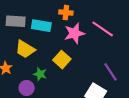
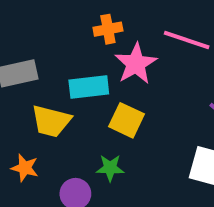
cyan rectangle: (41, 26) -> (89, 87), moved
green star: (40, 74) -> (110, 168), moved

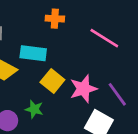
pink star: (136, 64) -> (83, 89), moved

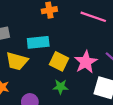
green star: (34, 109) -> (60, 87), moved

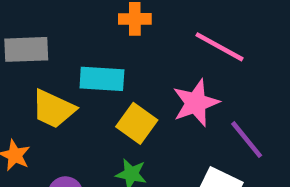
pink star: (86, 62) -> (196, 103), moved

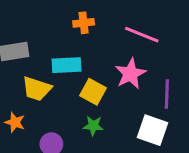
purple line: (247, 140) -> (167, 94), turned 48

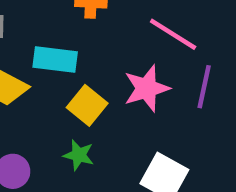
purple line: (167, 94) -> (204, 87), moved

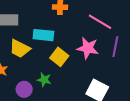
pink star: (147, 88) -> (88, 48), turned 30
green star: (79, 155) -> (44, 80), moved

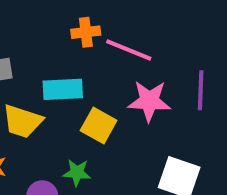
pink line: (100, 22) -> (129, 50), moved

